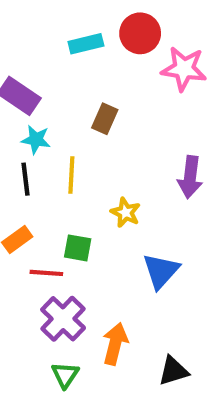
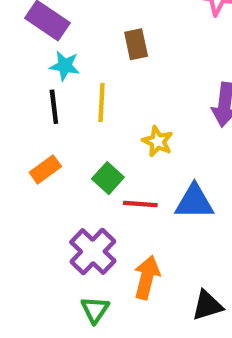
brown rectangle: (105, 119) -> (136, 44), turned -36
green square: (78, 248) -> (108, 178), turned 32
blue triangle: (161, 271) -> (194, 202), turned 48
red line: (46, 273) -> (140, 204), moved

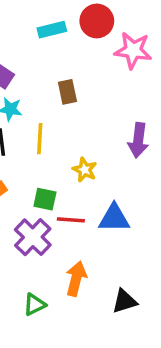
green square: (108, 178) -> (45, 199), turned -30
purple cross: (93, 251) -> (33, 237), moved
green triangle: (95, 310) -> (35, 305), turned 30

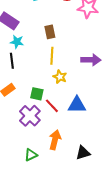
yellow line: (40, 139) -> (52, 56), moved
purple arrow: (138, 140) -> (91, 60), turned -96
red line: (71, 220) -> (52, 106), turned 42

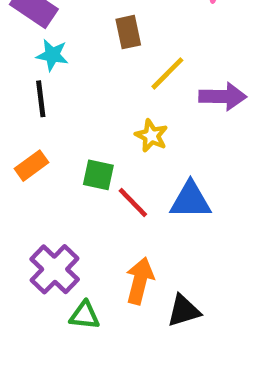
yellow line: (52, 56) -> (167, 73), moved, turned 42
purple cross: (30, 116) -> (55, 269), moved
black triangle: (83, 153) -> (184, 311), moved
green triangle: (31, 155) -> (85, 315), turned 32

